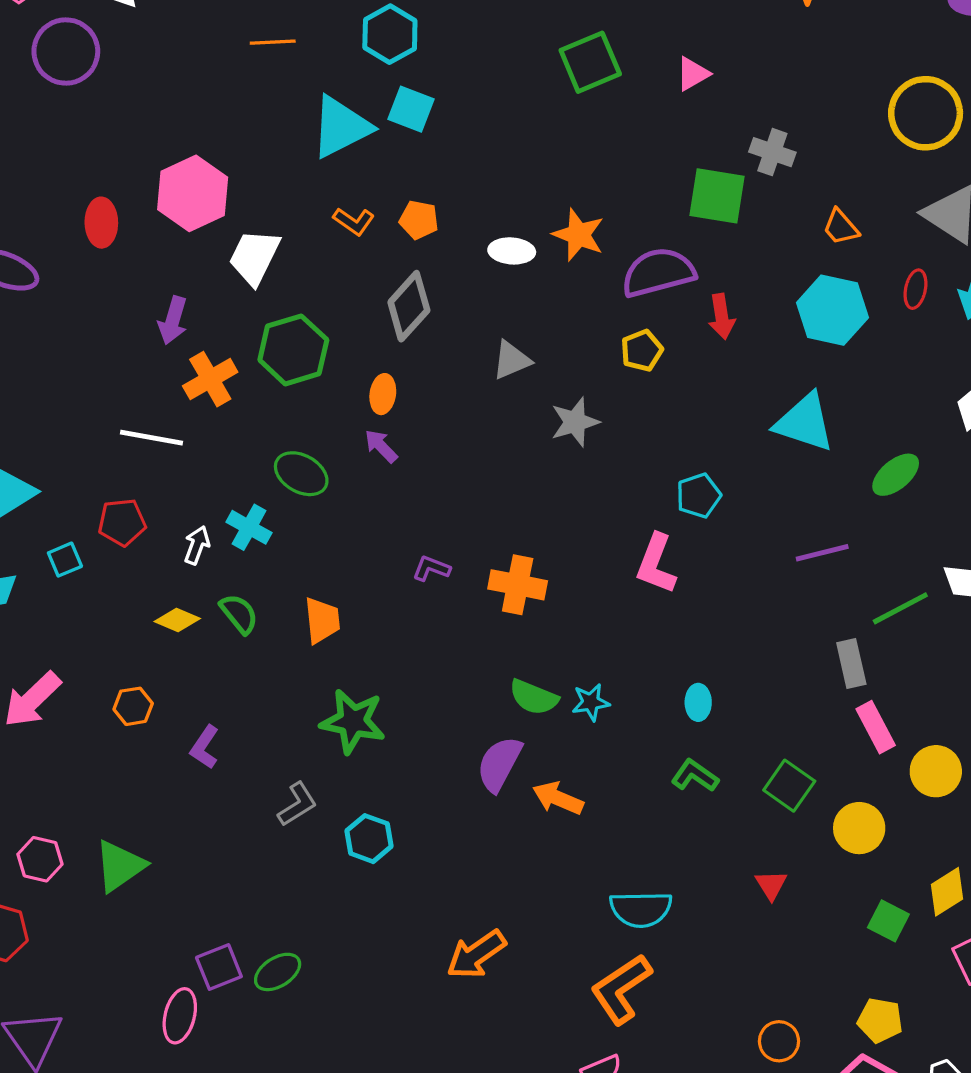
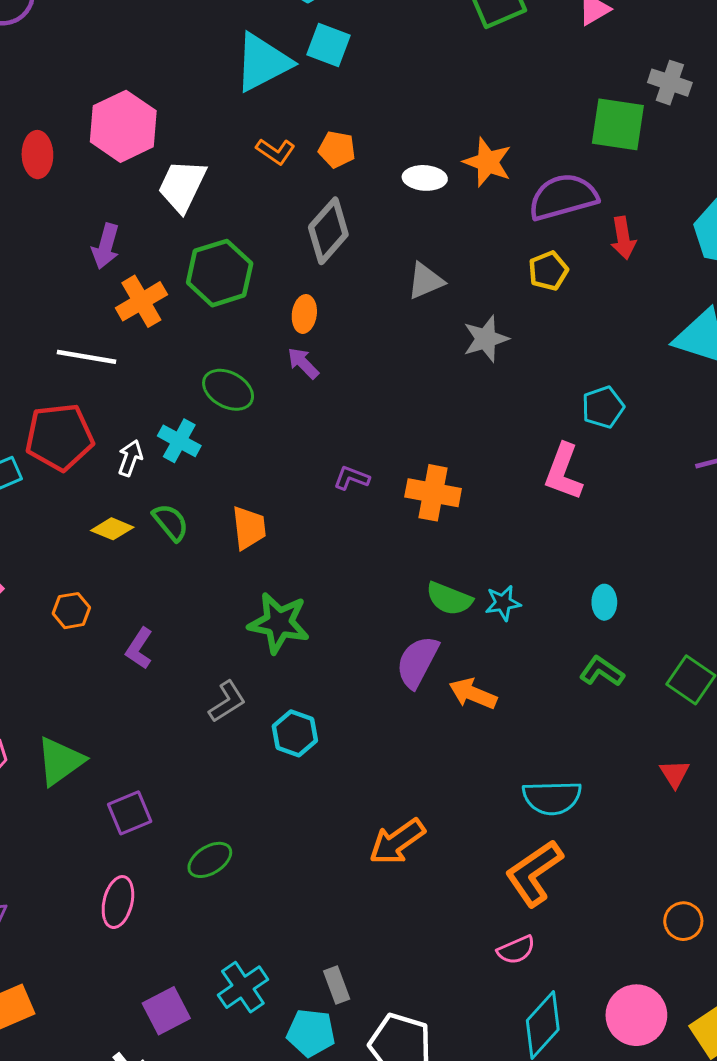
red pentagon: (122, 522) -> (59, 437), size x1.5
purple square: (219, 967) -> (130, 813), moved

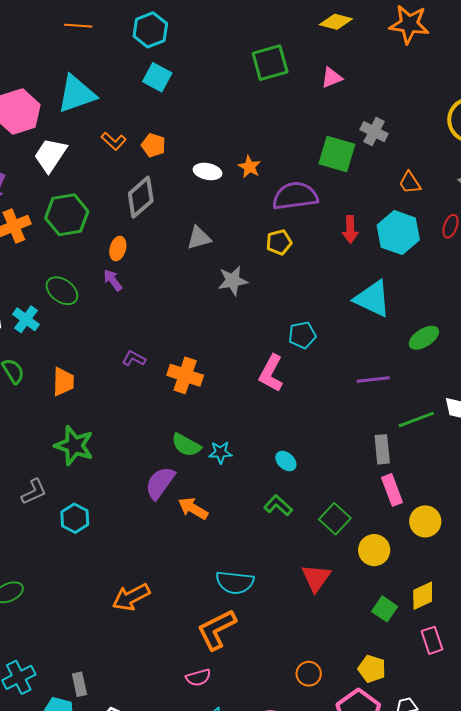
cyan triangle: (263, 62) -> (76, 94), moved
orange star: (488, 162) -> (249, 167), size x0.7
red arrow: (623, 238) -> (350, 229), moved
cyan ellipse: (604, 602) -> (286, 461), turned -55
red triangle: (675, 774) -> (316, 578), size x1.5

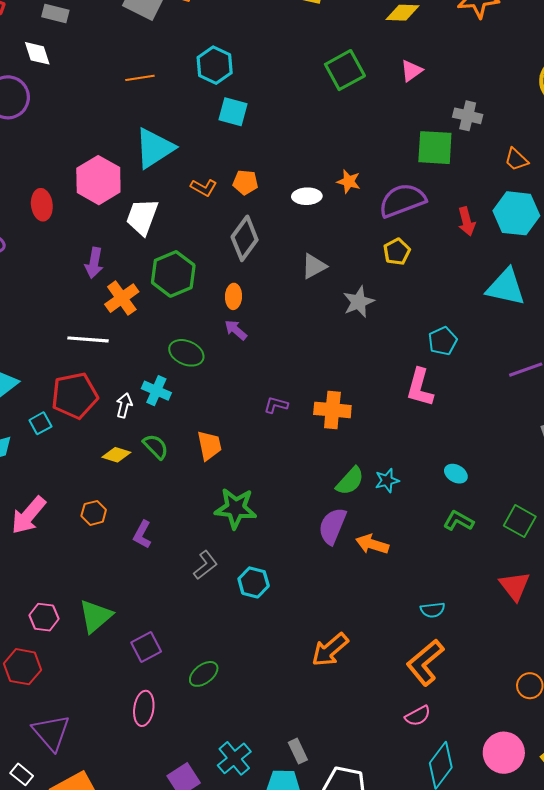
green semicircle: (186, 445) -> (350, 481), turned -64
cyan semicircle: (235, 582) -> (433, 610), size x0.6

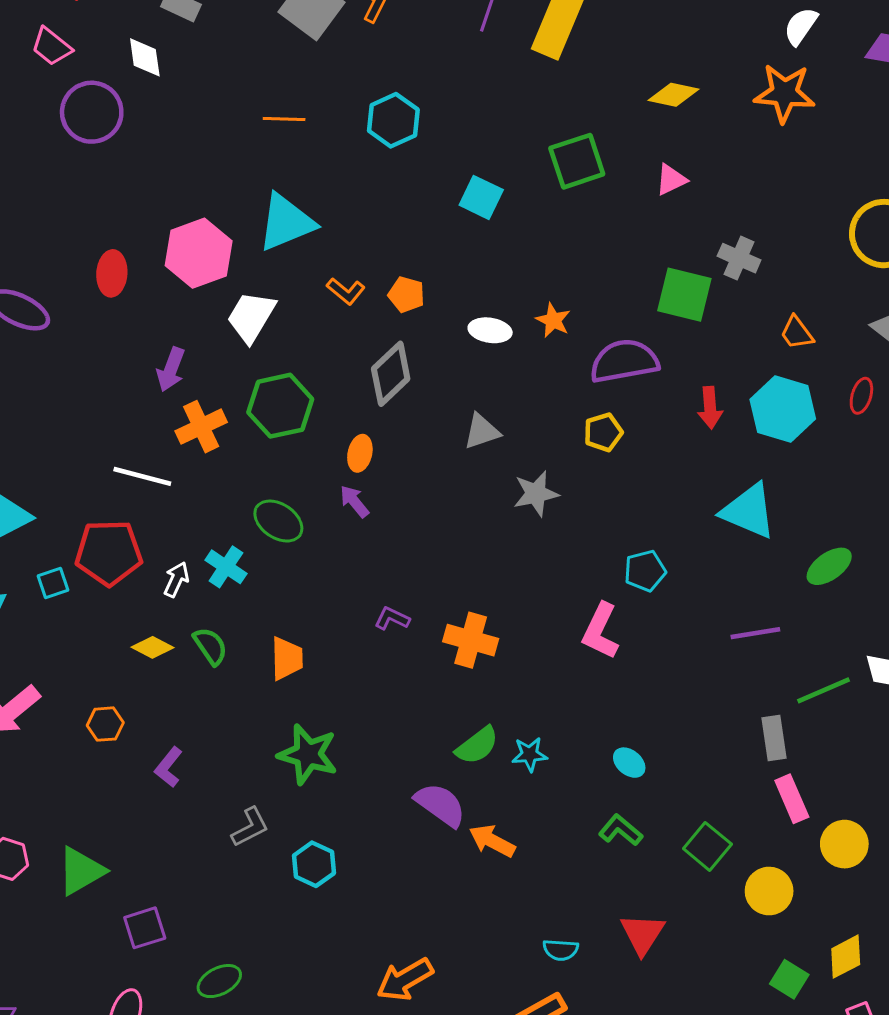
cyan square: (233, 112) -> (481, 197), moved
purple semicircle: (332, 526) -> (440, 805), turned 93
red triangle: (515, 586) -> (642, 934), moved

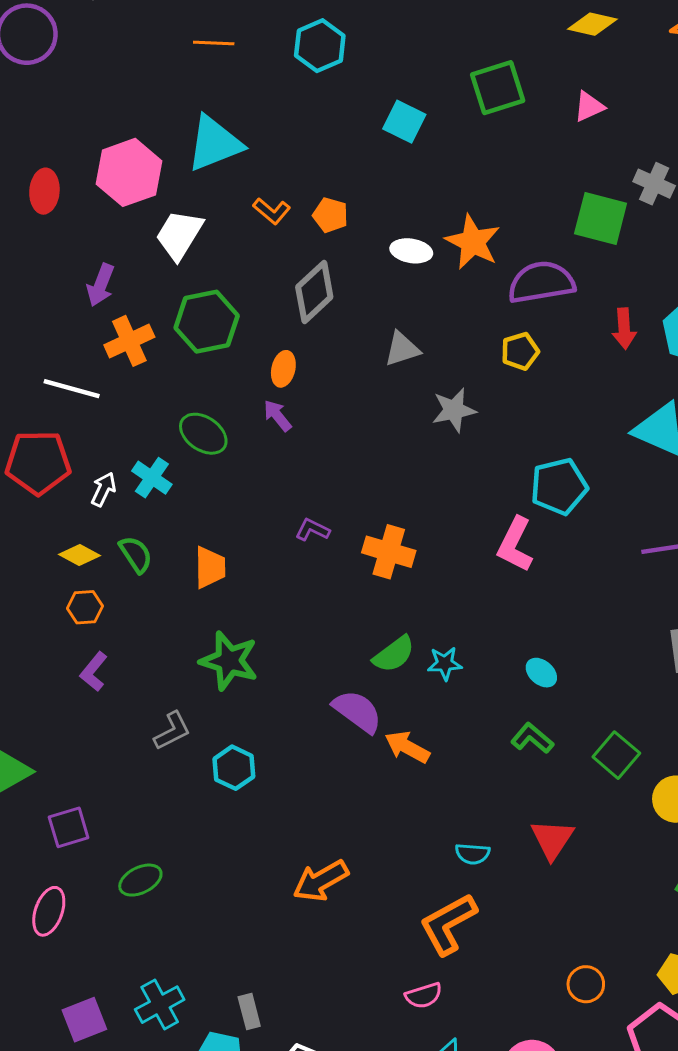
orange star: (553, 320) -> (473, 242), size x1.6
cyan pentagon: (645, 571) -> (559, 487), size x1.4
orange hexagon: (105, 724) -> (85, 607), moved

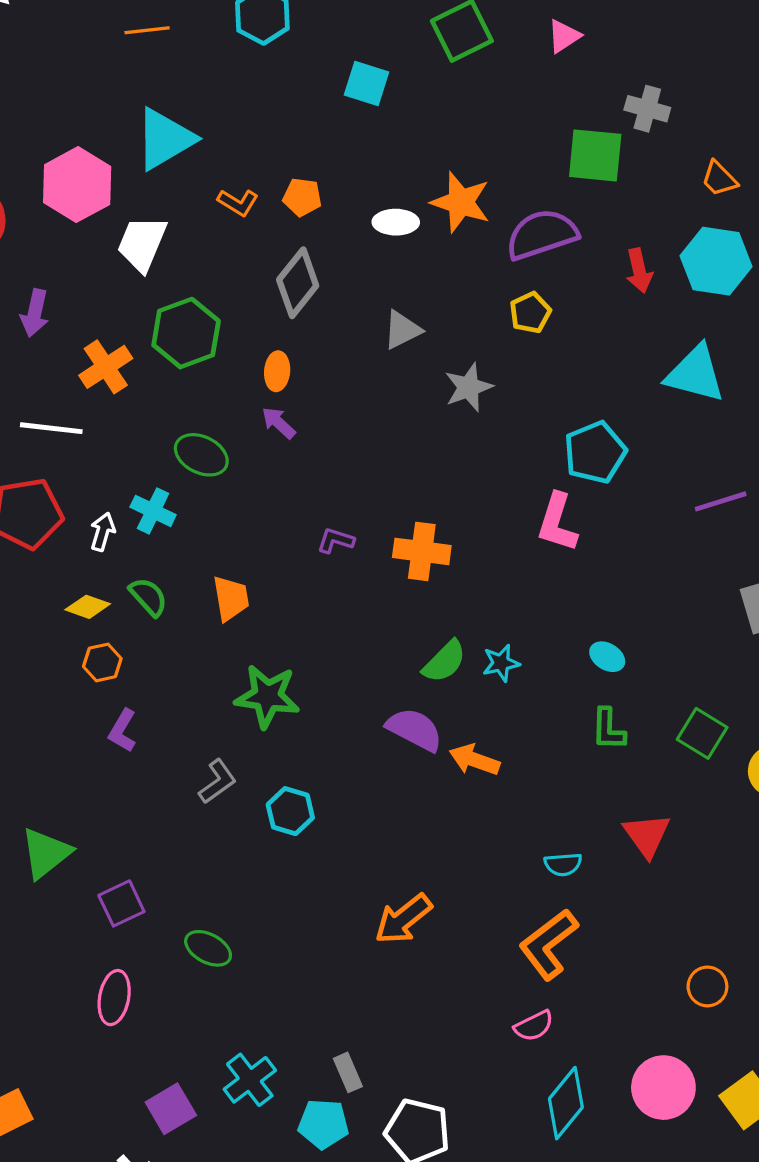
purple arrow: (101, 285) -> (35, 313), moved
green L-shape: (532, 738) -> (608, 729), turned -120
green ellipse: (140, 880) -> (208, 948), turned 63

